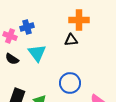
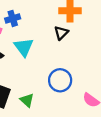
black triangle: (71, 40) -> (61, 33), turned -40

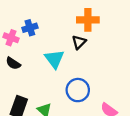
cyan triangle: (24, 47) -> (54, 59), moved

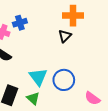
cyan triangle: (54, 59) -> (38, 77), moved

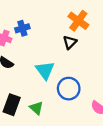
orange cross: (73, 16) -> (78, 21), turned 36
cyan triangle: (38, 77) -> (45, 70), moved

